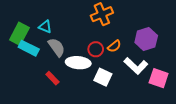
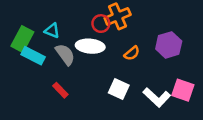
red circle: (96, 49) -> (101, 24), moved
white ellipse: (78, 63) -> (90, 46), moved
white L-shape: (136, 66) -> (157, 97), moved

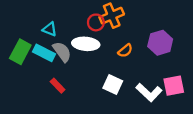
green rectangle: (22, 39) -> (20, 52), moved
cyan rectangle: (33, 56) -> (44, 53), moved
pink square: (183, 90) -> (174, 86), turned -30

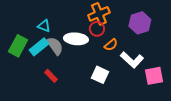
red circle: (96, 22) -> (97, 29), moved
purple hexagon: (160, 43) -> (140, 23), moved
cyan rectangle: (44, 53) -> (39, 47), turned -66
white L-shape: (149, 92) -> (132, 60), moved

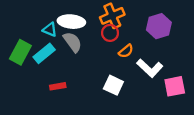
white ellipse: (76, 39) -> (71, 22), moved
gray semicircle: (55, 46) -> (73, 42), moved
red rectangle: (51, 76) -> (58, 86), turned -56

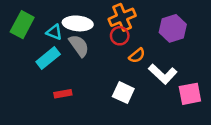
green rectangle: (20, 52) -> (22, 25), moved

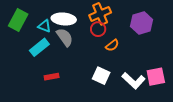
white L-shape: (163, 74) -> (134, 81), moved

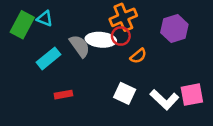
white ellipse: (64, 19) -> (101, 40), moved
cyan triangle: (44, 26) -> (45, 19), moved

